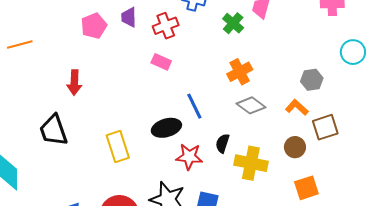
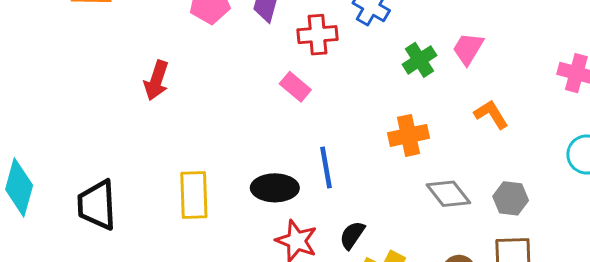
gray hexagon: (312, 80) -> (511, 198), moved
gray diamond: (251, 105) -> (448, 194), moved
orange L-shape: (297, 107) -> (491, 114), moved
black trapezoid: (53, 130) -> (97, 205), moved

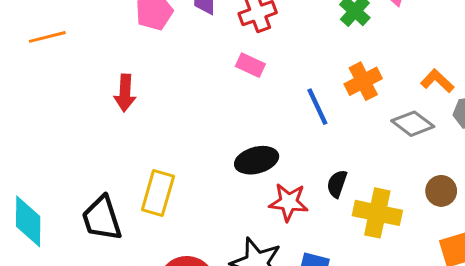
orange L-shape: (491, 114) -> (437, 81), moved
blue line: (326, 168) -> (317, 107), moved
yellow rectangle: (194, 195) -> (158, 193), moved, turned 33

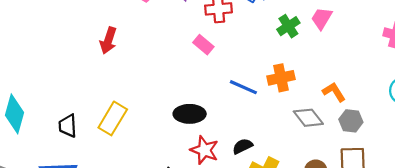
blue line: (317, 107) -> (243, 87), turned -56
black semicircle: (337, 184) -> (243, 146), turned 30
black trapezoid: (102, 218) -> (68, 126), size x0.7

